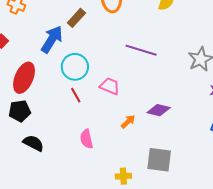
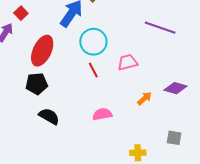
pink trapezoid: (110, 86) -> (128, 62), turned -40
pink semicircle: (86, 139) -> (102, 114), turned 90
gray square: (159, 160) -> (174, 138), size x0.6

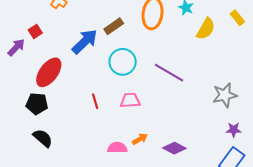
cyan circle: (93, 42) -> (123, 62), moved
purple diamond: (175, 88) -> (174, 148), moved
pink semicircle: (102, 114) -> (117, 148), moved

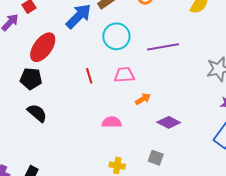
purple line: (169, 73) -> (163, 47), turned -40
orange arrow: (140, 139) -> (143, 99), moved

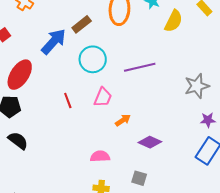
pink trapezoid: (124, 75) -> (103, 97), turned 120
pink semicircle: (112, 122) -> (100, 156), moved

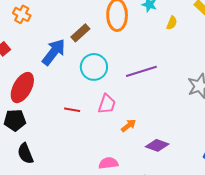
yellow semicircle: (174, 21) -> (172, 23), size x0.6
red line: (68, 100) -> (72, 110), turned -56
black semicircle: (18, 141) -> (25, 154), turned -145

